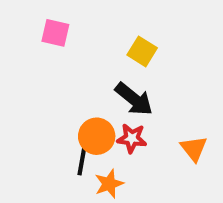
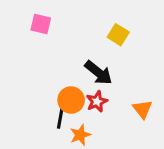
yellow square: (142, 51) -> (118, 35), moved
red star: (132, 138) -> (97, 102), turned -30

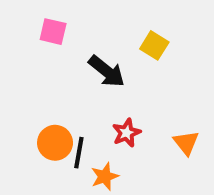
black arrow: (98, 73) -> (107, 71), moved
orange circle: (71, 100) -> (55, 143), moved

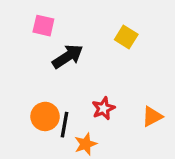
black arrow: (107, 71) -> (68, 56), moved, turned -72
orange triangle: (186, 143) -> (152, 116), turned 40

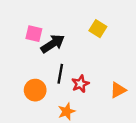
pink square: (43, 26) -> (34, 34), moved
black line: (64, 125) -> (60, 74), moved

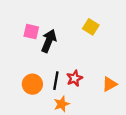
black arrow: (53, 44) -> (49, 41), turned -35
black line: (60, 74) -> (56, 81), moved

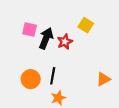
red star: (74, 78) -> (65, 42), moved

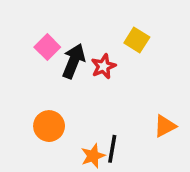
pink square: (30, 30) -> (47, 47), turned 32
black line: (53, 76) -> (112, 149), moved

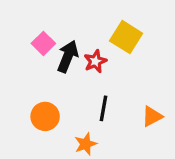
yellow square: (137, 40) -> (126, 37), size x1.4
black line: (112, 149) -> (103, 108), moved

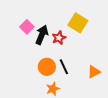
black line: (103, 108) -> (64, 67), turned -35
orange circle: (45, 116) -> (47, 67), moved

